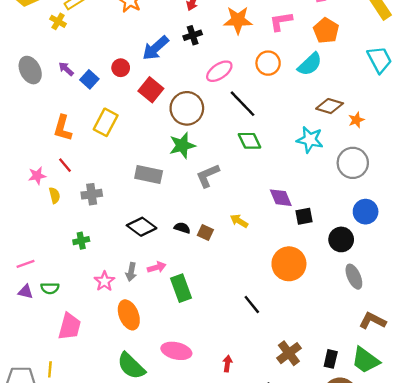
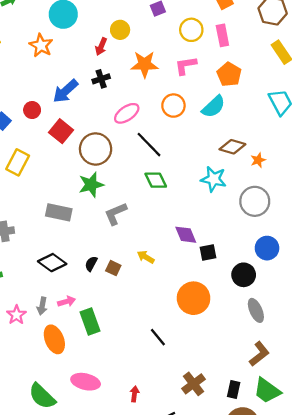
black semicircle: (182, 228) -> (91, 264), turned -80
orange ellipse: (129, 315) -> (54, 339), moved
brown L-shape: (372, 321) -> (259, 354), moved, turned 115

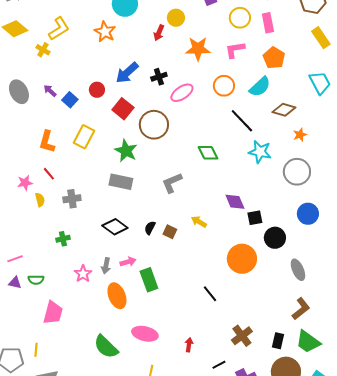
black cross: (101, 79) -> (159, 77), moved
black line: (149, 145) -> (242, 121), moved
brown diamond: (232, 147) -> (284, 110), moved
green star: (91, 185) -> (126, 151), moved, turned -30
black circle: (244, 275) -> (275, 238), moved

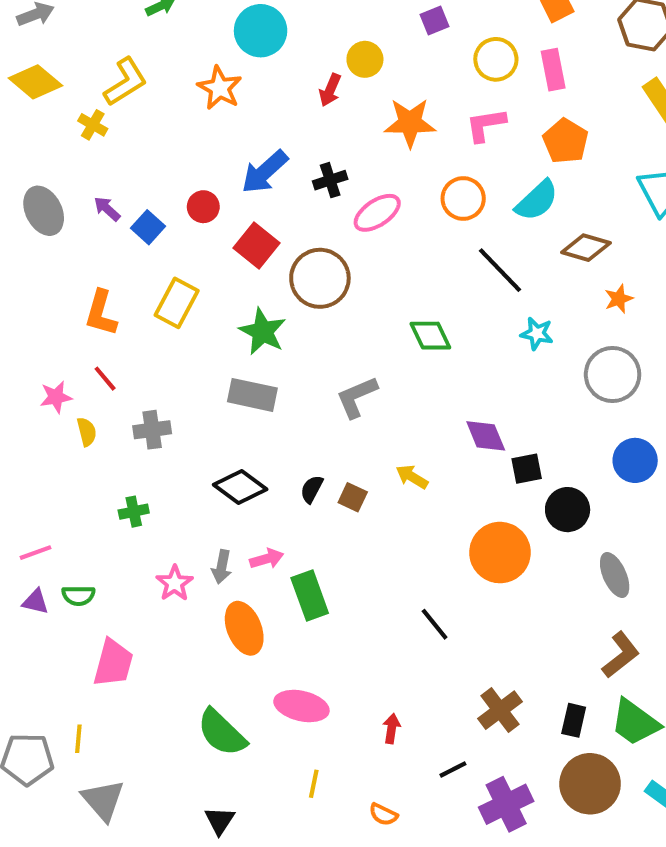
cyan star: (260, 152) -> (537, 334), size x0.7

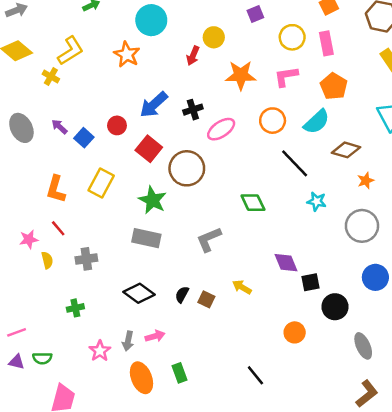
orange circle: (500, 553) -> (295, 332), size x0.6
green rectangle: (310, 595) -> (179, 373), moved, size x0.7

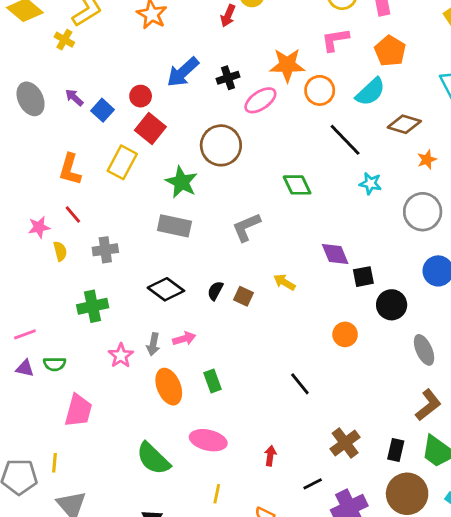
orange star: (241, 75) -> (287, 65), moved
red square: (149, 149) -> (150, 128), moved
green cross: (75, 308) -> (93, 306), size x1.5

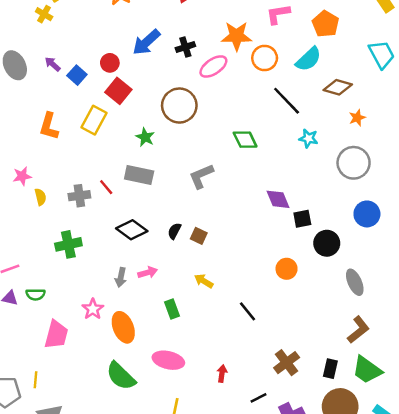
green star: (181, 182) -> (145, 137), size x0.7
red line: (73, 215) -> (106, 187), moved
yellow arrow: (284, 282) -> (204, 281), moved
pink star: (121, 356) -> (93, 309), moved
orange ellipse: (169, 387) -> (123, 327), moved

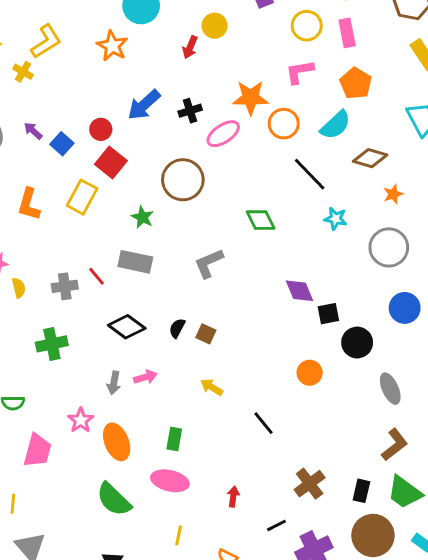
green rectangle: (172, 309) -> (174, 439), moved, turned 30

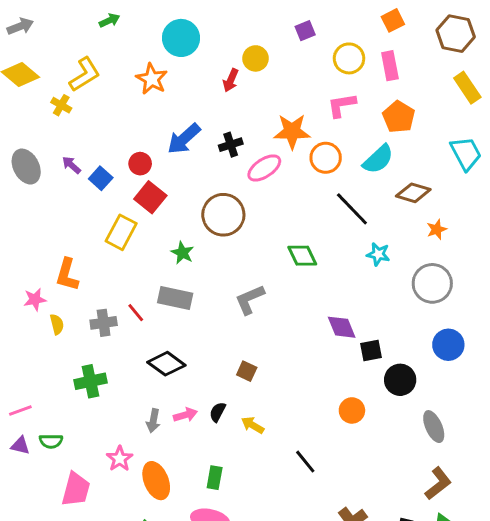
orange L-shape: (29, 204) -> (67, 275), moved
black semicircle: (177, 328) -> (218, 412), moved

